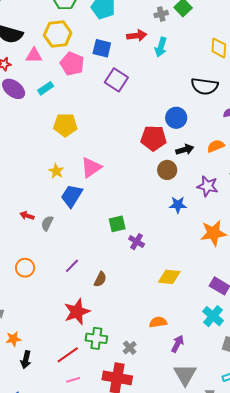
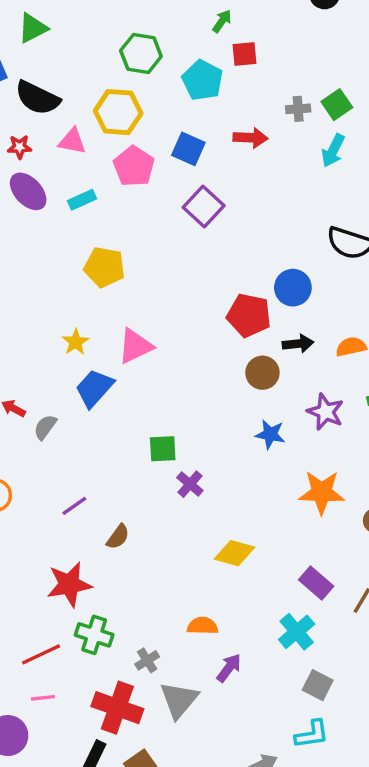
cyan arrow: (161, 47) -> (333, 151), moved
gray triangle: (185, 375) -> (179, 700), moved

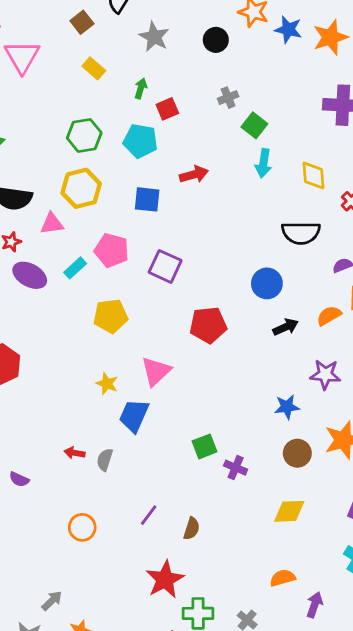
gray cross: (298, 109) -> (228, 98), moved
pink pentagon: (134, 166) -> (112, 250), moved
purple square: (204, 206) -> (165, 266), moved
red pentagon: (249, 315) -> (208, 325), moved
brown circle: (262, 373) -> (297, 453), moved

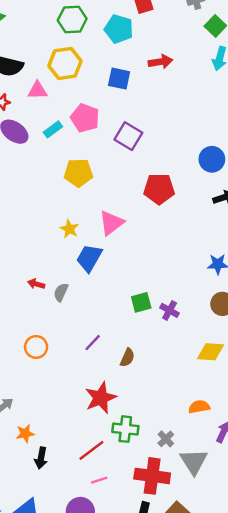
green square: (204, 446) -> (141, 302), moved

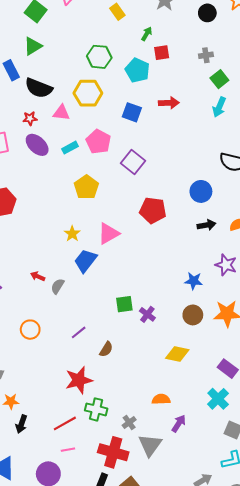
yellow pentagon: (78, 173) -> (86, 187), turned 30

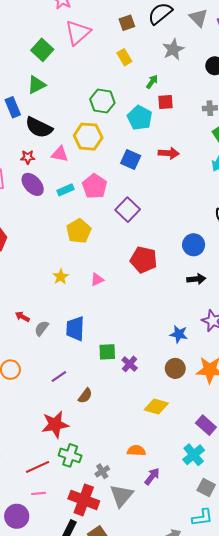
pink triangle: (108, 234) -> (97, 279), size x0.6
blue trapezoid: (86, 261) -> (75, 329), moved, turned -40

